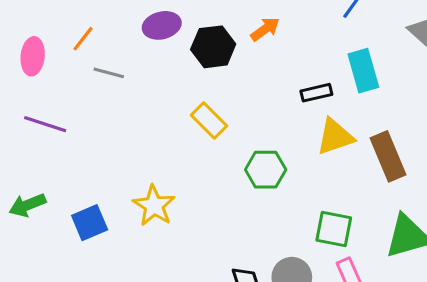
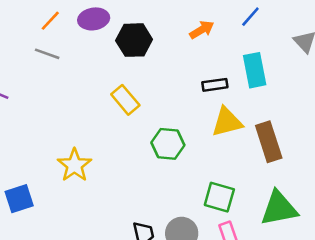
orange arrow: (265, 29) -> (202, 30), moved
orange line: (83, 39) -> (50, 21), moved
blue square: (90, 223) -> (19, 199), moved

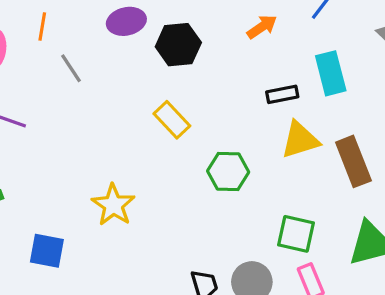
orange line: (50, 21) -> (42, 26), moved, turned -30
gray line: (47, 54) -> (71, 68), turned 40
blue square: (19, 199) -> (47, 251), turned 32

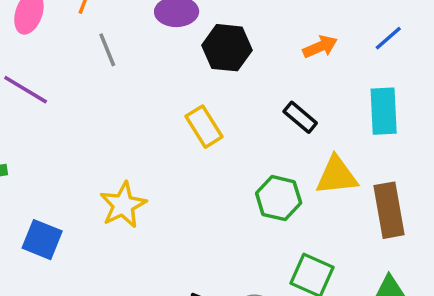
black rectangle: (282, 94) -> (300, 117), moved, turned 40
green hexagon: (228, 171) -> (279, 198), moved

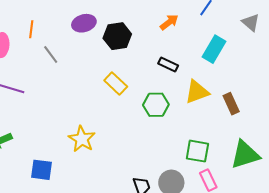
cyan rectangle: (384, 111) -> (214, 49), turned 48
green hexagon: (279, 198) -> (156, 105), moved
brown rectangle: (389, 210) -> (231, 104), size x0.7

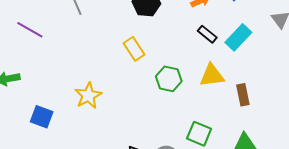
black rectangle: (168, 64) -> (207, 34), moved

